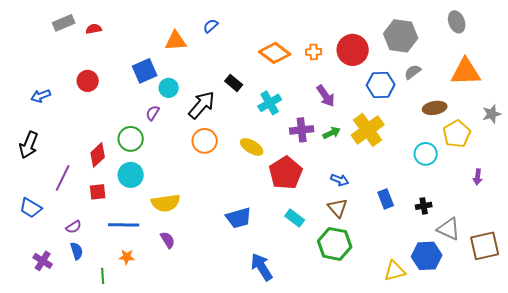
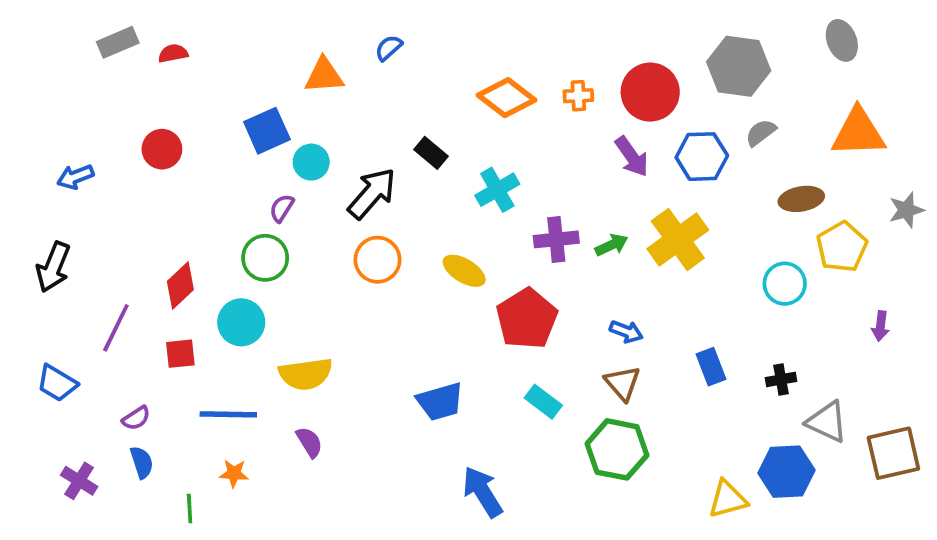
purple arrow: (326, 96) -> (632, 157), moved
green circle: (131, 139) -> (265, 258), moved

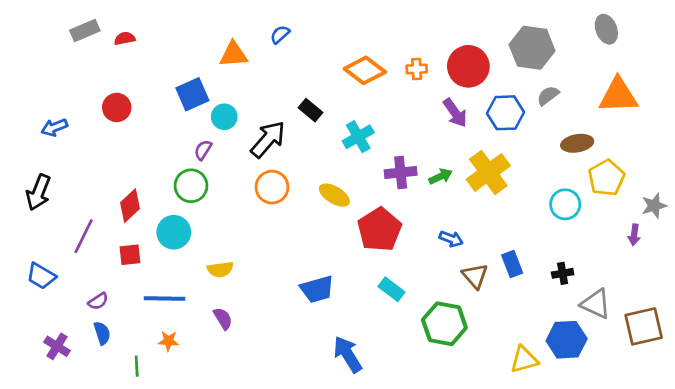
gray star: (906, 210) -> (654, 206), moved
yellow semicircle: (306, 374) -> (220, 269), size x0.7
brown triangle: (623, 383) -> (475, 276), moved

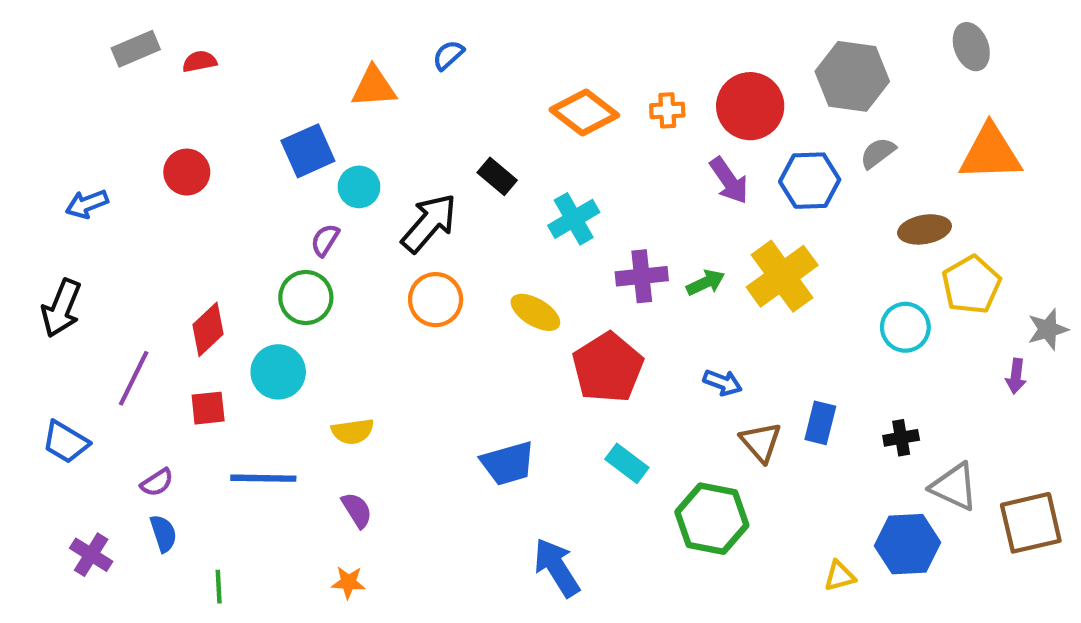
blue rectangle: (512, 264) -> (820, 423), turned 35
orange star: (168, 341) -> (348, 582), moved
yellow triangle: (524, 360) -> (839, 576), size x0.7

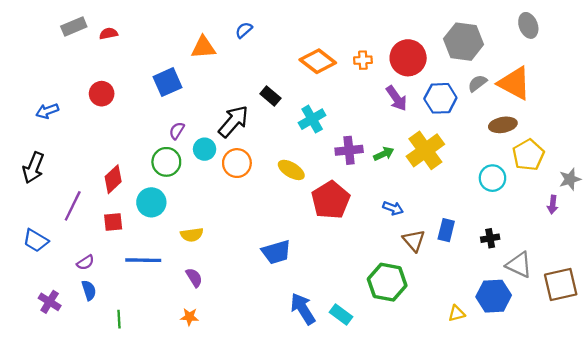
orange triangle: (990, 153) -> (514, 83), moved, turned 30
cyan circle: (359, 187) -> (205, 149), moved
cyan rectangle: (627, 463) -> (341, 315), moved

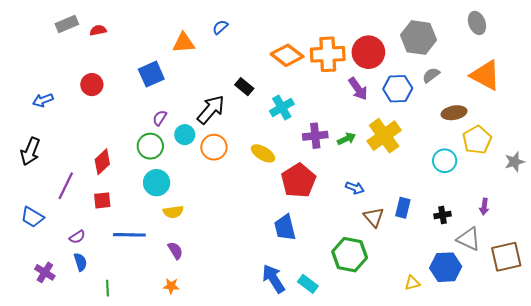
orange cross: (363, 60) -> (328, 54), size x2.0
orange triangle: (514, 83) -> (485, 75), moved
cyan circle: (151, 202) -> (157, 183), moved
purple arrow: (553, 205) -> (484, 207), moved
blue trapezoid: (276, 252) -> (285, 228), moved, turned 92

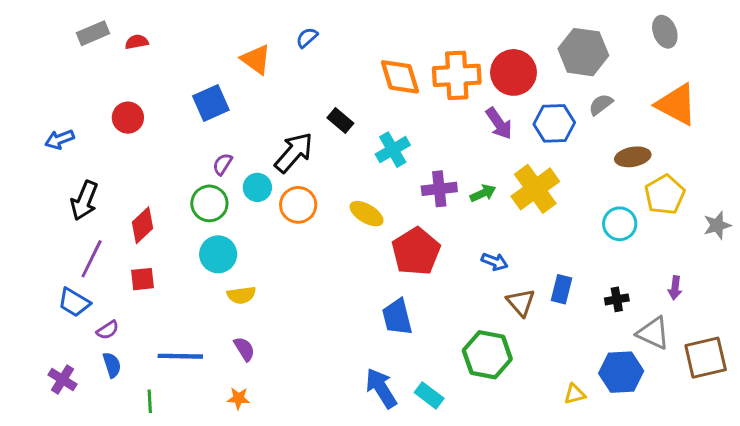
orange triangle: (184, 43) -> (256, 59), turned 40
orange diamond: (287, 55) -> (400, 77), turned 36
black arrow: (30, 151) -> (84, 201), moved
blue trapezoid: (32, 217) -> (74, 302), moved
blue line: (129, 235) -> (180, 356), moved

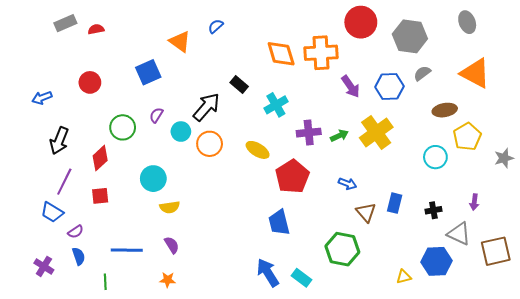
red circle: (513, 72) -> (361, 22), moved
green circle: (209, 203) -> (123, 127), moved

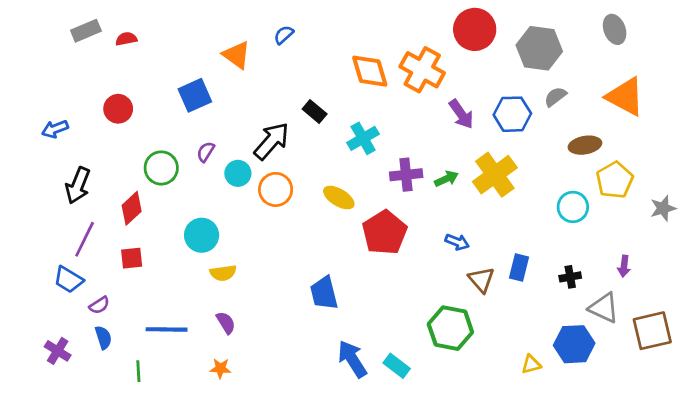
orange cross: (321, 53) -> (422, 70), turned 32
blue trapezoid: (279, 223) -> (324, 293), moved

